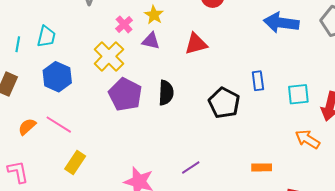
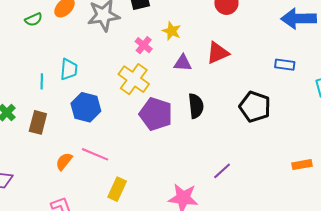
purple triangle: (151, 41) -> (183, 63), moved
blue rectangle: (258, 81) -> (285, 65), moved, turned -66
purple line: (191, 167) -> (222, 171), moved

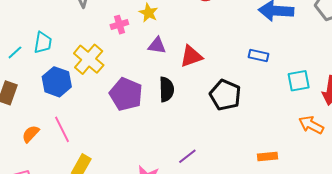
pink cross: (144, 45) -> (119, 25), turned 30
red triangle: (218, 53) -> (191, 56), moved
yellow cross: (134, 79) -> (89, 59), moved
cyan line: (42, 81) -> (15, 52), turned 42
pink line: (95, 154) -> (62, 129), turned 36

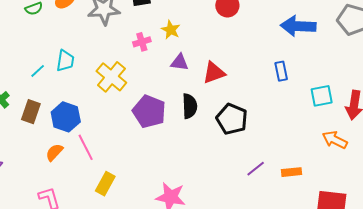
blue rectangle: (258, 56) -> (281, 71), turned 66
blue hexagon: (57, 82) -> (66, 117), moved
black pentagon: (225, 95) -> (232, 119), moved
purple line: (187, 156) -> (256, 169), moved

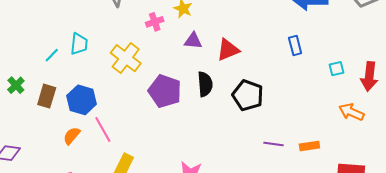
cyan square: (322, 96) -> (336, 69), size x0.7
purple line: (256, 169) -> (273, 144), turned 48

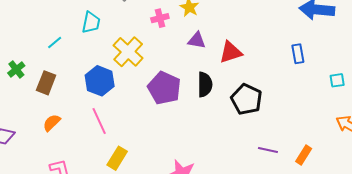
cyan trapezoid: (79, 44) -> (91, 22), moved
blue hexagon: (82, 100) -> (100, 81), moved
orange semicircle: (72, 136) -> (52, 123), moved
orange rectangle: (309, 146) -> (304, 155), turned -54

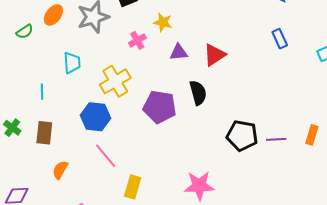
cyan line: (55, 43) -> (42, 92), turned -35
yellow cross: (128, 52) -> (115, 81), turned 32
black pentagon: (246, 99) -> (242, 136), moved

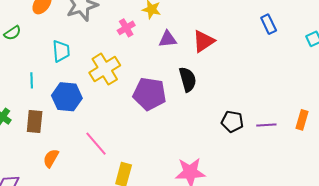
green semicircle: (25, 32) -> (12, 33), moved
blue hexagon: (95, 117) -> (67, 97), moved
black pentagon: (242, 136) -> (232, 122), size x0.7

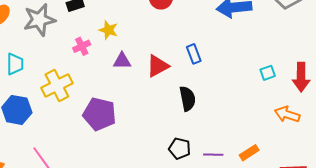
blue rectangle: (269, 24) -> (194, 54), moved
black semicircle: (188, 79) -> (187, 99), moved
orange rectangle: (302, 120) -> (249, 153), turned 36

